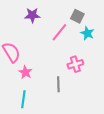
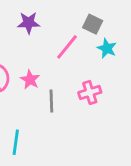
pink star: (25, 72) -> (30, 80), moved
gray line: (58, 84) -> (51, 101), moved

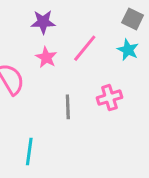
gray square: (93, 24) -> (133, 19), moved
pink star: (30, 80) -> (46, 57), moved

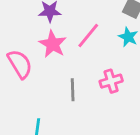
pink star: (46, 57) -> (53, 44), size x1.4

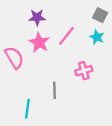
gray line: (73, 90) -> (54, 90), moved

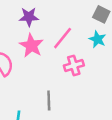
pink cross: (84, 71) -> (74, 66), moved

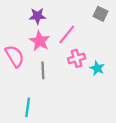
cyan star: (98, 39) -> (97, 68), moved
gray line: (49, 100) -> (43, 70), moved

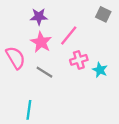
gray line: (43, 70) -> (44, 72), turned -56

